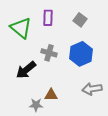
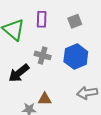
gray square: (80, 20) -> (75, 21), turned 32

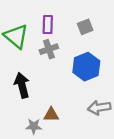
gray cross: (43, 55) -> (49, 49), moved, turned -35
black arrow: (19, 73) -> (22, 85), turned 115

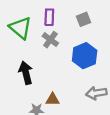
gray cross: (49, 49) -> (50, 40), turned -35

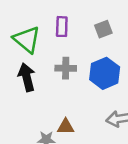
gray cross: (50, 40) -> (66, 68), moved, turned -35
black arrow: (26, 73) -> (27, 77), moved

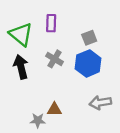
gray square: (103, 29) -> (89, 38), moved
gray cross: (66, 68) -> (54, 59), turned 30

